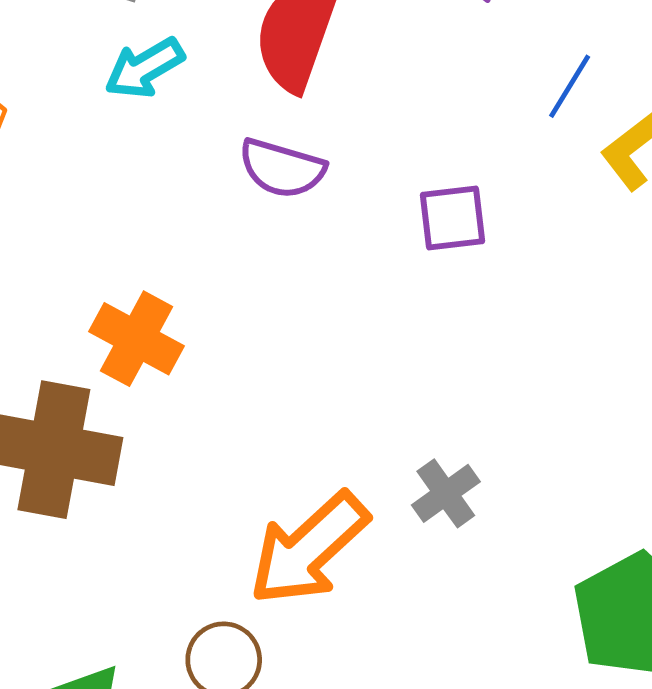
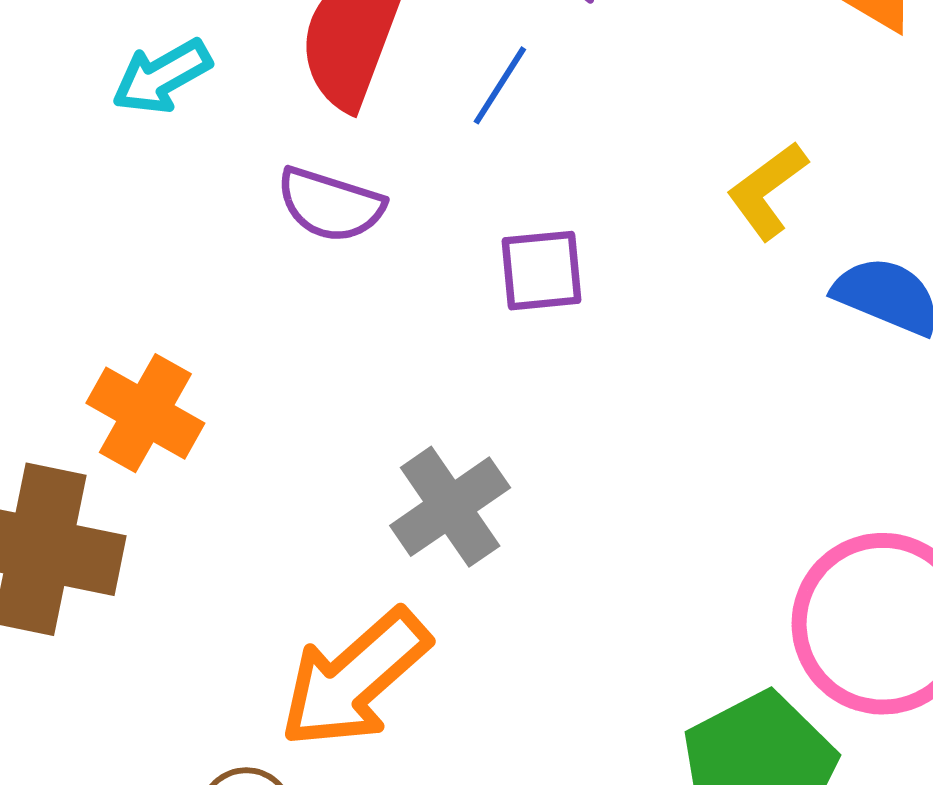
blue line: (570, 86) -> (500, 85), moved
gray cross: (446, 493) -> (450, 507), moved, size x1.4

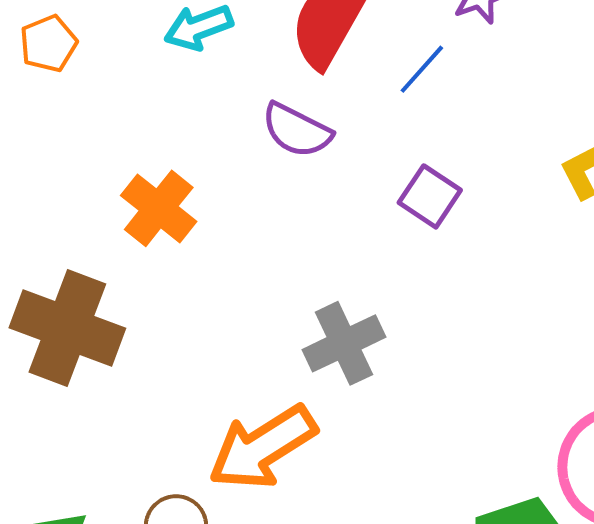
purple square: (542, 271) -> (430, 196), turned 30
orange cross: (145, 413) -> (159, 208), moved

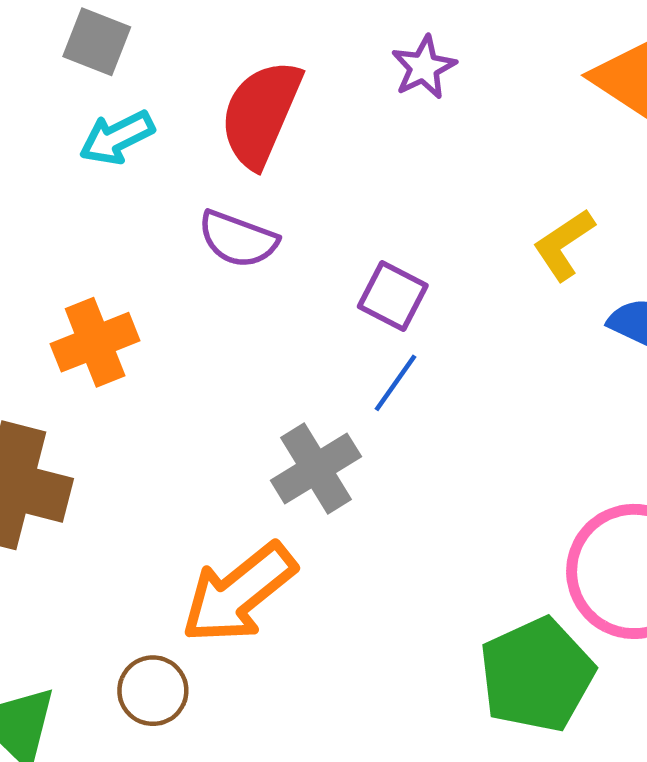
blue line: (422, 69) -> (395, 383), moved
orange cross: (159, 208) -> (95, 342), turned 36

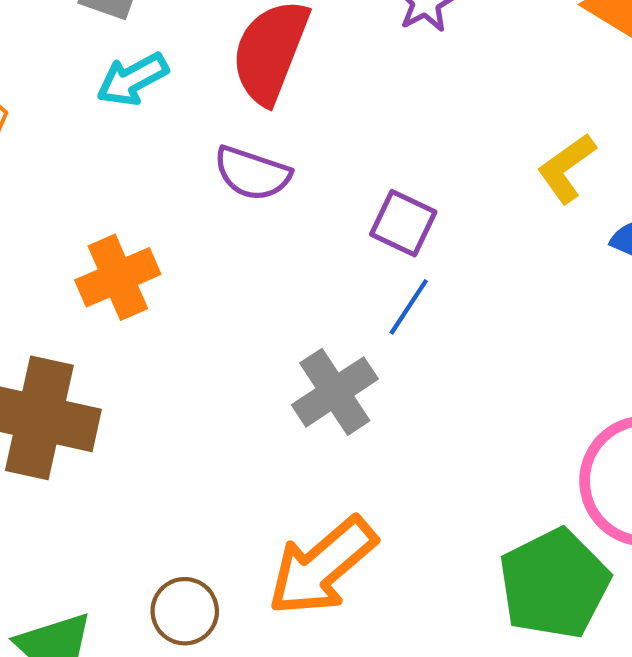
orange arrow: (239, 593) -> (322, 566), moved

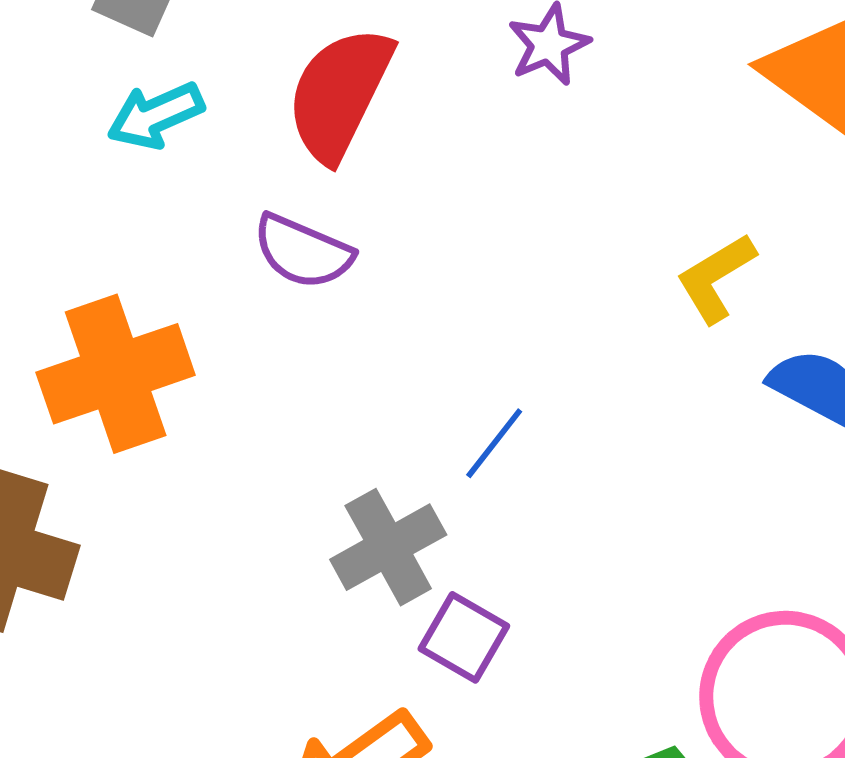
purple square: (403, 223) -> (464, 637), moved
orange cross: (118, 277) -> (116, 374), size x1.4

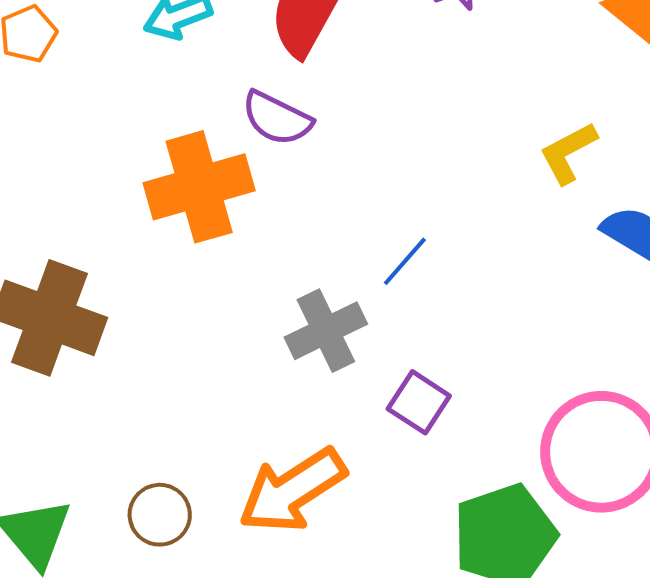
orange cross: (116, 374) -> (199, 187), moved
purple square: (464, 637) -> (419, 402), moved

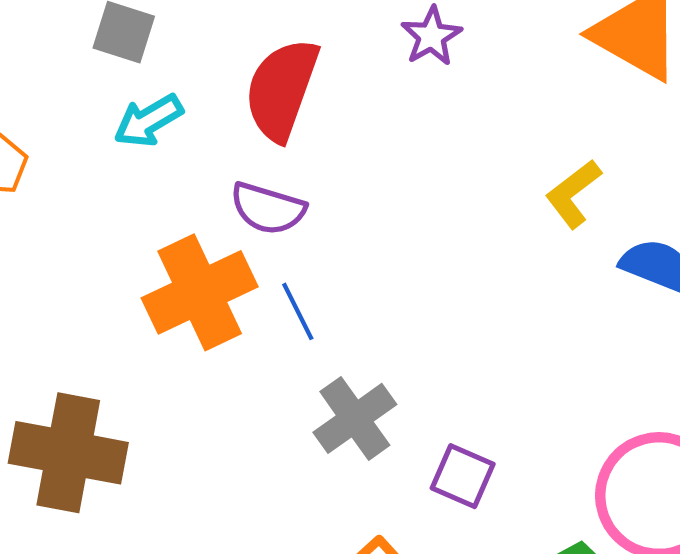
blue line: (405, 261) -> (298, 311), moved, turned -58

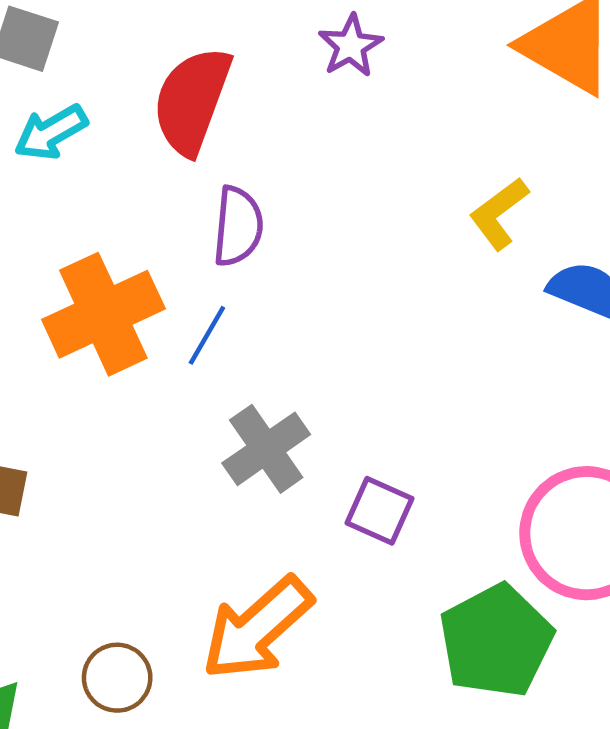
purple semicircle: (268, 208) -> (238, 226), moved, turned -102
blue line: (298, 311) -> (207, 335), turned 56

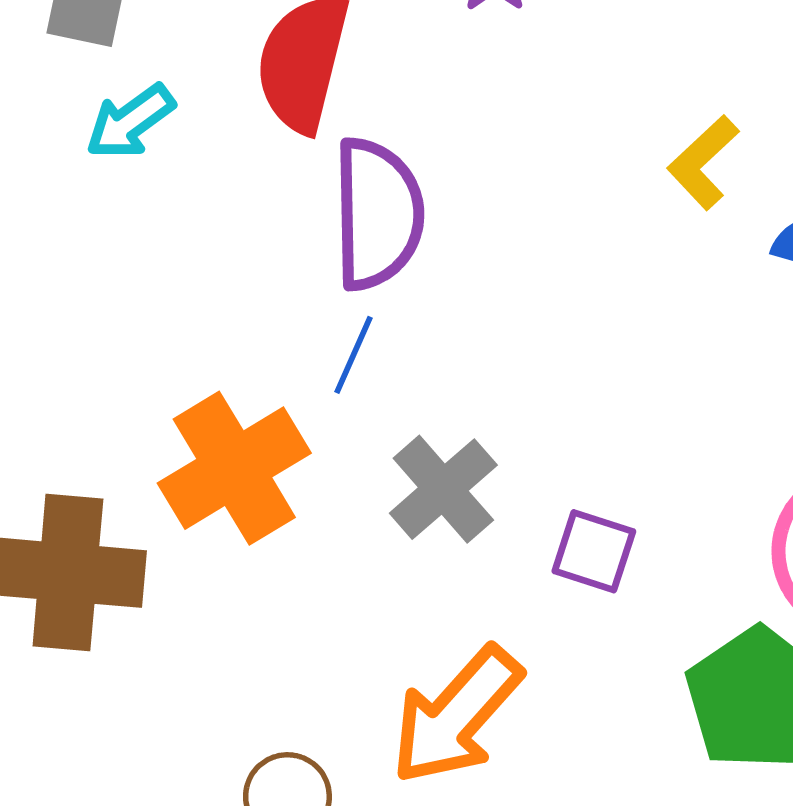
purple semicircle: (238, 226) -> (378, 214), size x1.5
orange cross: (103, 314) -> (234, 468), moved

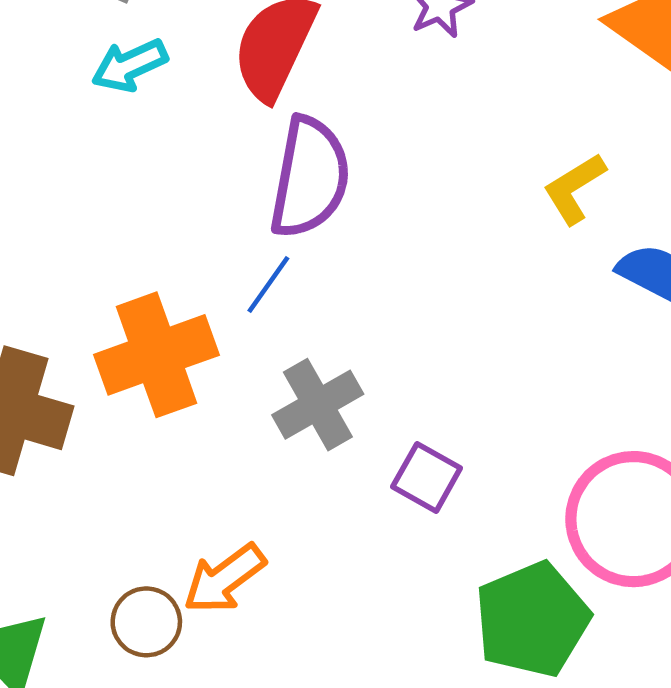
orange arrow: (456, 715) -> (224, 579), moved, size x0.7

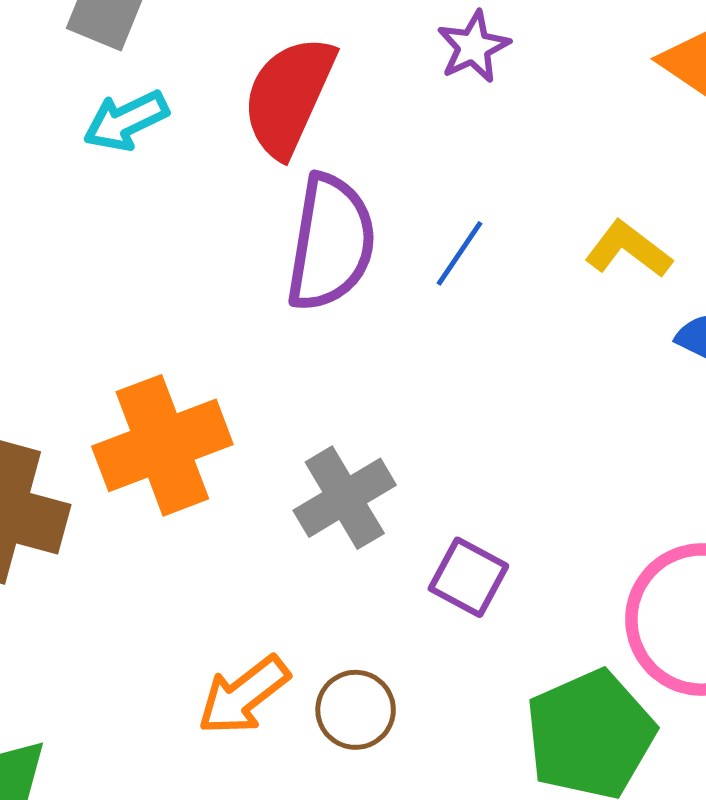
yellow L-shape: (574, 188) -> (628, 249), turned 70
blue line: (268, 285) -> (460, 253), moved
brown circle: (146, 622) -> (356, 710), moved

